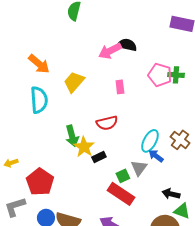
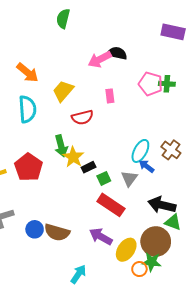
red semicircle: (107, 123) -> (82, 117), moved
green square: (123, 176) -> (104, 178), moved
red pentagon: (40, 182) -> (28, 167), moved
black arrow: (171, 194) -> (162, 205), size x1.5

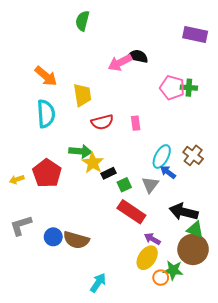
yellow trapezoid: (63, 91) -> (82, 95), turned 130
pink rectangle: (110, 96) -> (136, 123), moved
green arrow: (61, 146) -> (80, 151), turned -70
purple arrow: (101, 236) -> (152, 239), moved, size x0.7
brown circle: (156, 242) -> (193, 249), moved

